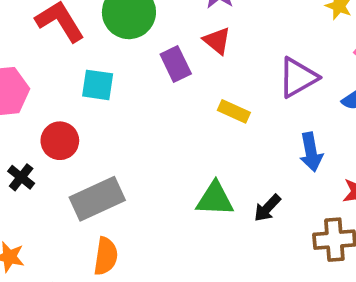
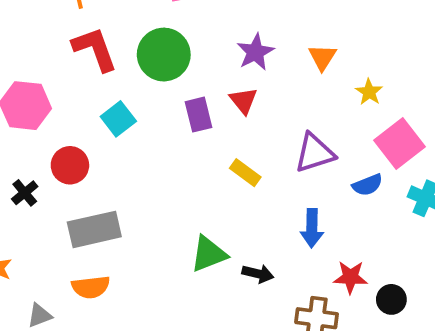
cyan square: (98, 85) -> (118, 119), turned 32
green triangle: (215, 199) -> (209, 254), turned -36
black arrow: (267, 208) -> (258, 274), turned -132
orange semicircle: (106, 256) -> (91, 287), turned 63

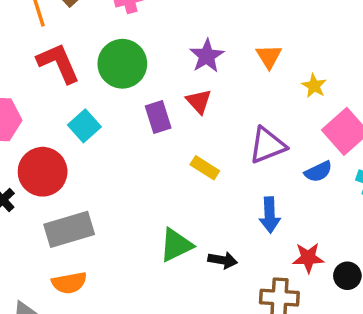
red circle: (70, 165) -> (43, 172), size x1.4

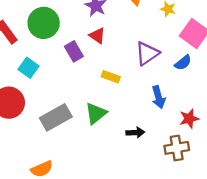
gray rectangle: (69, 229) -> (56, 117), moved
green triangle: (176, 245) -> (96, 113), moved

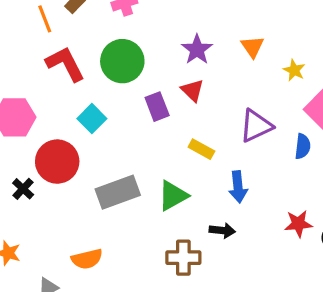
blue semicircle: (183, 63) -> (303, 146), turned -54
blue arrow: (159, 97) -> (238, 187), moved
brown cross: (177, 148) -> (183, 258), moved

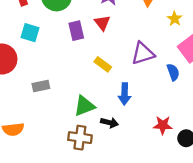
cyan square: (92, 119) -> (30, 33), turned -36
blue semicircle: (303, 146) -> (173, 72), turned -35
gray rectangle: (118, 192) -> (41, 86), size x0.6
green triangle: (173, 196) -> (84, 106), moved

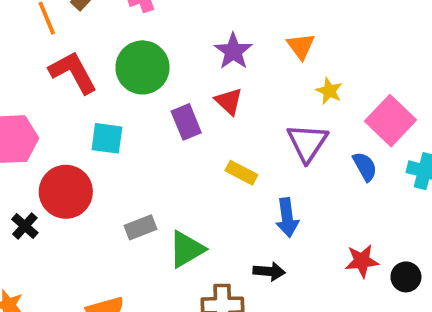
yellow star: (175, 19) -> (329, 91), moved
purple triangle: (143, 53) -> (307, 143), turned -30
green triangle: (84, 106) -> (187, 249), moved

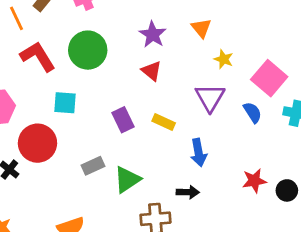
purple rectangle: (186, 122) -> (123, 120), moved

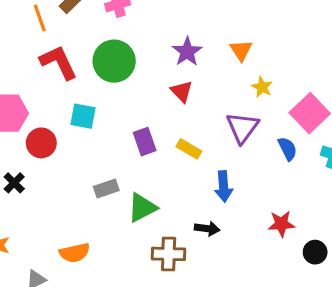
red circle: (37, 143) -> (41, 143), moved, size x0.7
black circle: (287, 190) -> (315, 252), moved

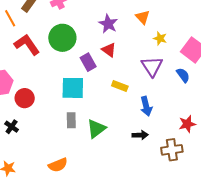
cyan square: (83, 116) -> (73, 88), moved, size x1.4
purple rectangle: (145, 142) -> (88, 62), moved
gray rectangle: (106, 188) -> (71, 120), turned -63
brown cross: (169, 254) -> (172, 150), moved

